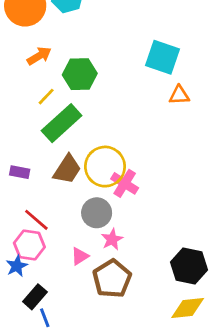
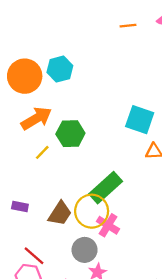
orange arrow: (39, 56) -> (36, 118), size x1.5
green rectangle: (62, 123) -> (106, 188), moved
purple rectangle: (20, 172) -> (20, 206), moved

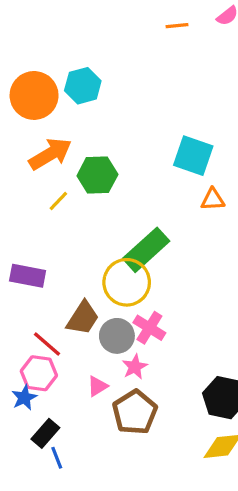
purple rectangle: (20, 206) -> (28, 276), size x1.5
brown trapezoid: (60, 213) -> (83, 318), moved
pink cross: (108, 225) -> (149, 328), moved

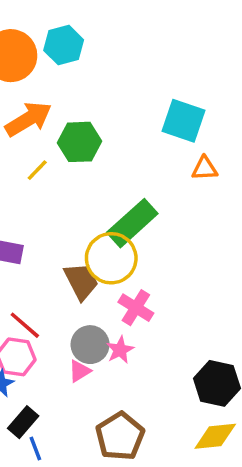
brown trapezoid: (83, 318) -> (81, 281), moved, turned -60
gray circle: (117, 336) -> (90, 345), moved
brown pentagon: (135, 412) -> (120, 436), moved

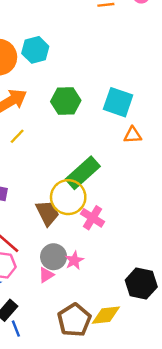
green hexagon: (79, 142) -> (66, 101), moved
pink cross: (136, 308) -> (92, 218), moved
yellow diamond: (215, 436) -> (106, 315), moved

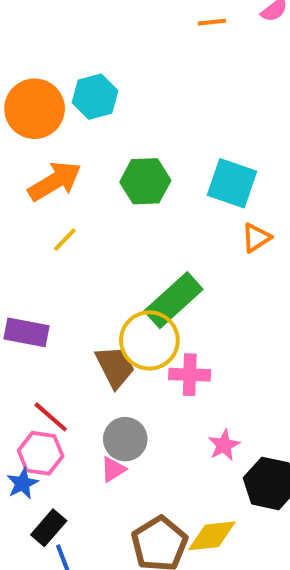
orange triangle: (133, 135) -> (256, 238), turned -30
pink cross: (92, 218) -> (190, 375), turned -30
pink star: (74, 260) -> (224, 445), moved

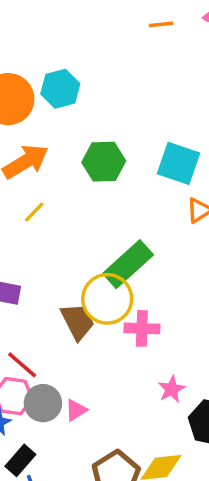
gray circle: (125, 439) -> (43, 403), moved

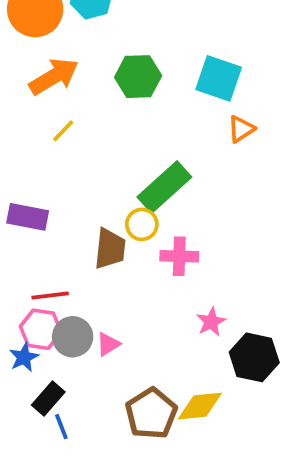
yellow circle: (107, 299) -> (142, 224), size x0.6
brown trapezoid: (78, 321) -> (110, 249), turned 33
red line: (22, 365) -> (50, 296), turned -48

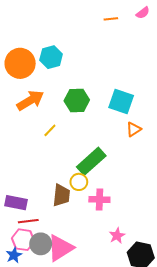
yellow line: (63, 131) -> (50, 130), moved
purple rectangle: (28, 217) -> (16, 203), moved
pink triangle: (108, 344) -> (60, 248), size x2.0

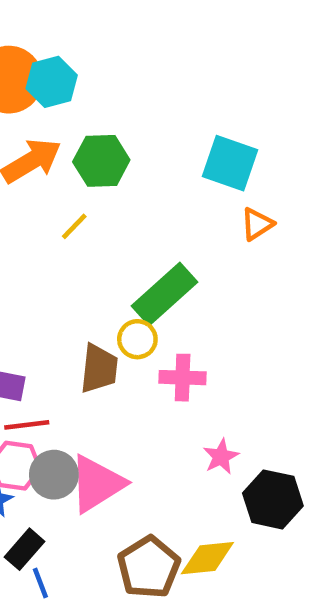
cyan hexagon: (51, 57) -> (52, 82), moved
green hexagon: (77, 100) -> (101, 161), moved

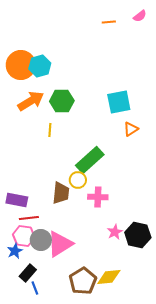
cyan square: (230, 163) -> (119, 102), turned -30
yellow line: (74, 226) -> (50, 130), turned -40
black hexagon: (273, 499) -> (138, 235), moved

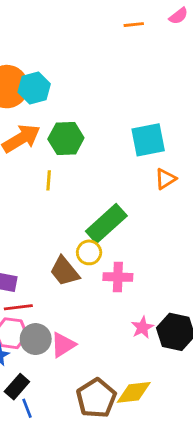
brown trapezoid: (61, 193) -> (65, 271), turned 135
pink triangle: (60, 244) -> (63, 345), size x0.7

